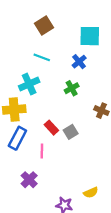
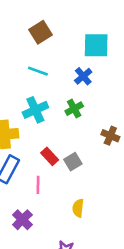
cyan cross: (29, 84) -> (35, 110), moved
yellow semicircle: (91, 192) -> (78, 208), moved, turned 120

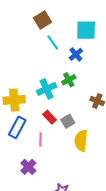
cyan line: (38, 71) -> (53, 42), moved, turned 35
cyan cross: (35, 110) -> (47, 89), moved
yellow semicircle: (78, 208) -> (81, 140), moved, size x1.5

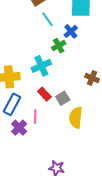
green cross: (69, 80) -> (59, 46), moved
purple cross: (28, 167) -> (19, 128), moved

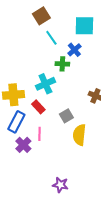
green cross: (59, 46) -> (62, 64), turned 32
red rectangle: (44, 94) -> (38, 107), moved

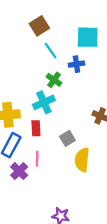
blue cross: (74, 50) -> (76, 64), turned 32
green cross: (62, 64) -> (54, 80), moved, turned 32
red rectangle: (38, 107) -> (36, 128), turned 40

